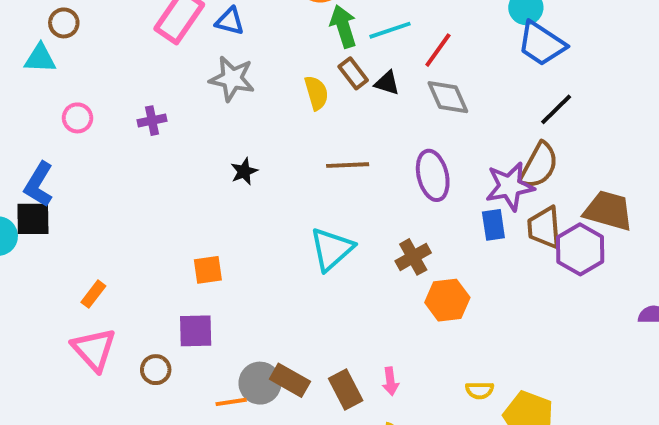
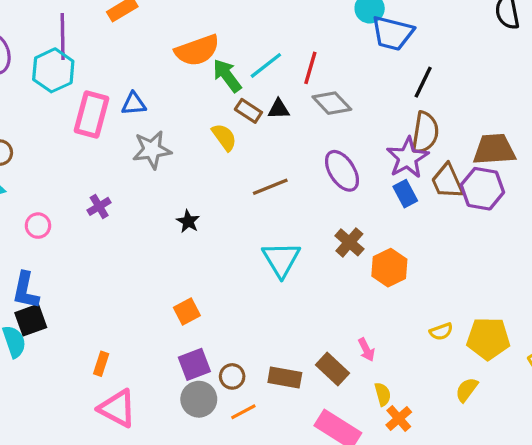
brown circle: (156, 370) -> (232, 376), moved
gray circle: (260, 383) -> (199, 399), moved

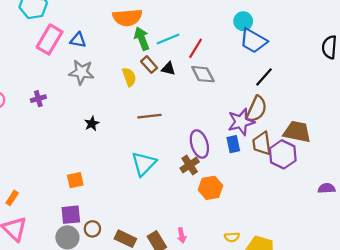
purple ellipse: (342, 171) -> (199, 144), moved

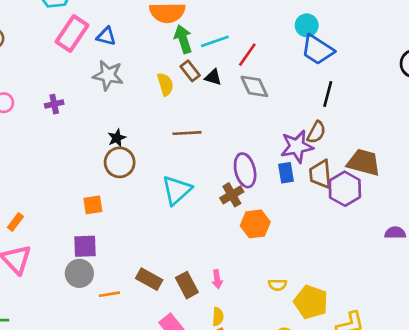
black line: (264, 77) -> (328, 94), turned -30
brown semicircle: (256, 109) -> (316, 132), size x0.7
brown circle: (92, 229) -> (120, 162), moved, size x1.5

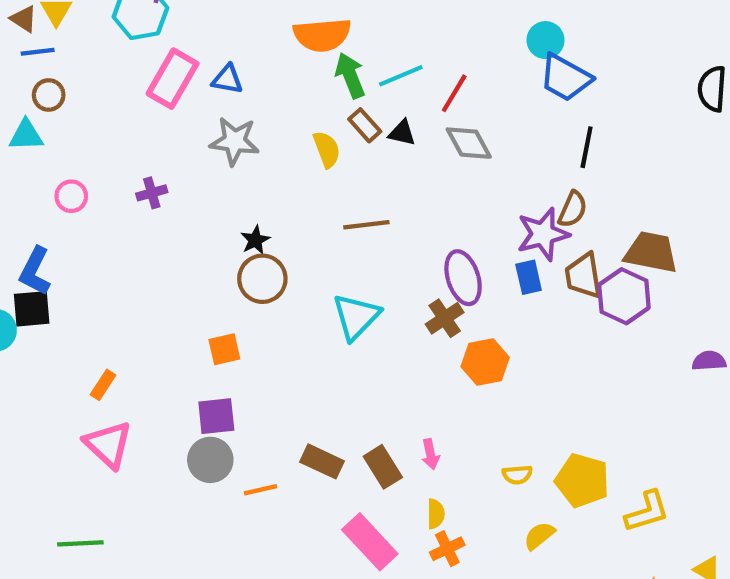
yellow semicircle: (278, 285) -> (517, 475), moved

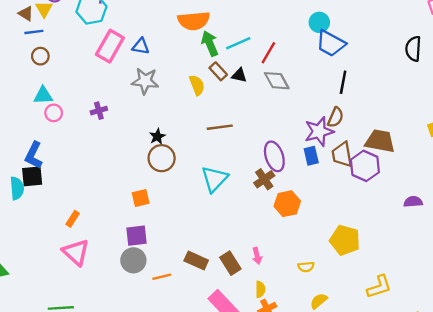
cyan triangle: (26, 135) -> (43, 95), moved
yellow pentagon: (582, 480) -> (345, 240), moved

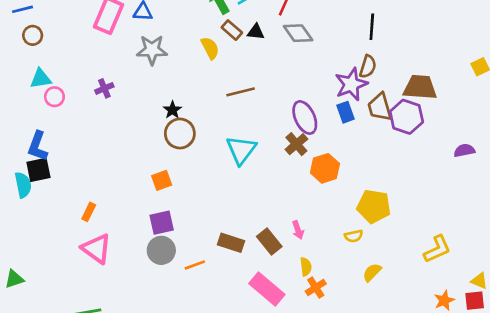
yellow pentagon: (345, 240) -> (374, 206), moved

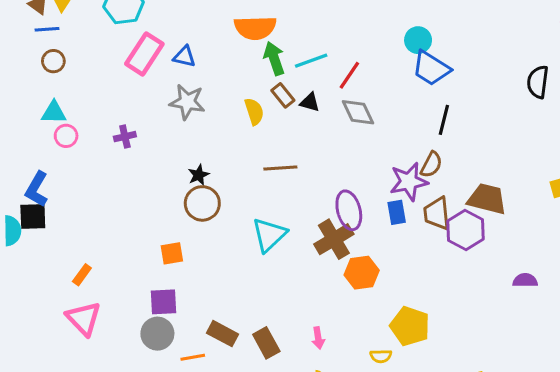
brown cross: (296, 144) -> (334, 239), size x1.4
brown rectangle: (269, 241) -> (266, 343), moved
brown rectangle: (231, 243) -> (223, 334), moved

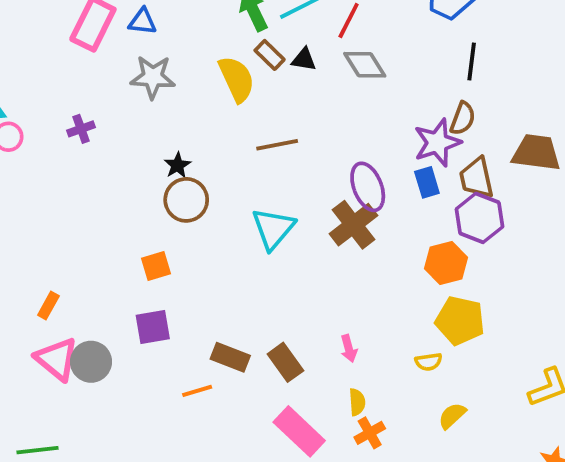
yellow semicircle: (254, 111) -> (237, 79), size x1.4
purple hexagon: (466, 230) -> (479, 218), moved
orange hexagon: (362, 273) -> (446, 263), moved
gray circle: (157, 334) -> (91, 362), moved

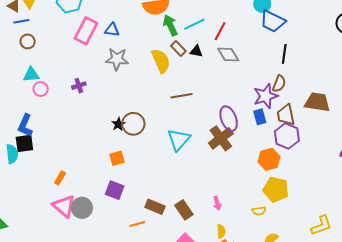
black star: (177, 165) -> (118, 124), moved
purple square: (153, 327) -> (115, 190), turned 30

